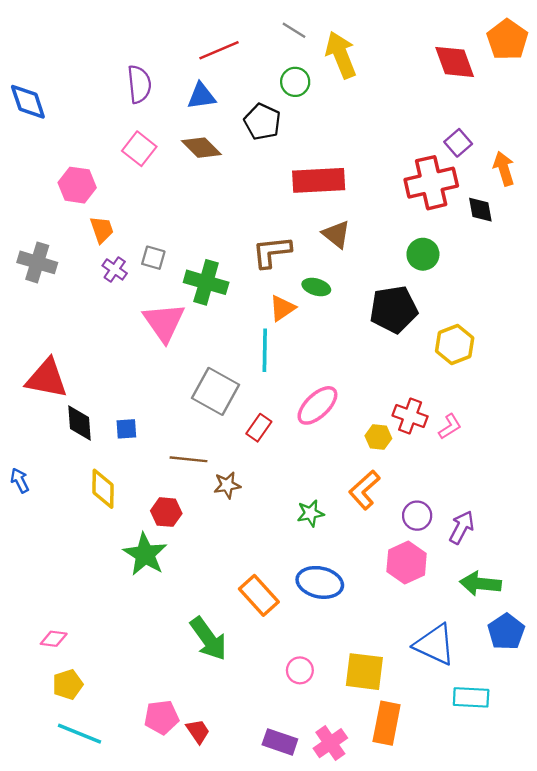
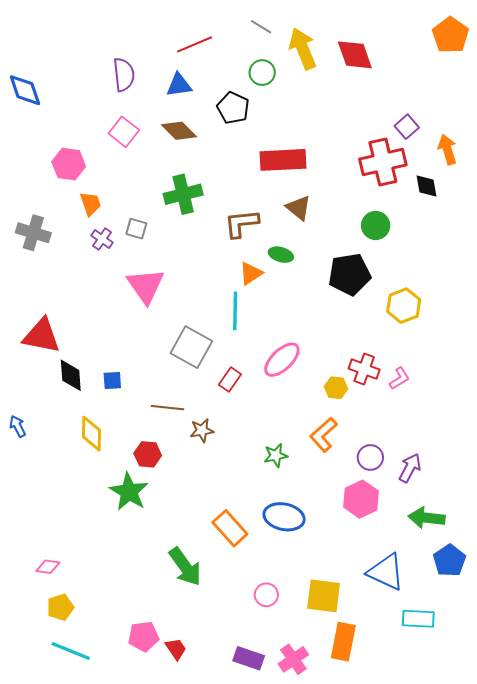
red diamond: (455, 62) -> (355, 55), moved
green cross: (206, 282) -> (183, 194), moved, turned -30

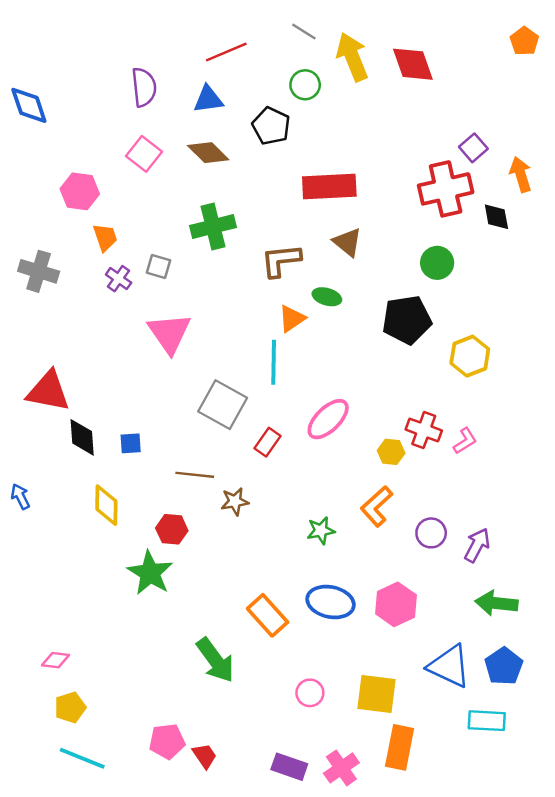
orange pentagon: (450, 35) -> (524, 41), size x0.7
pink hexagon: (361, 499) -> (396, 604), moved
blue pentagon: (449, 560) -> (504, 666), moved

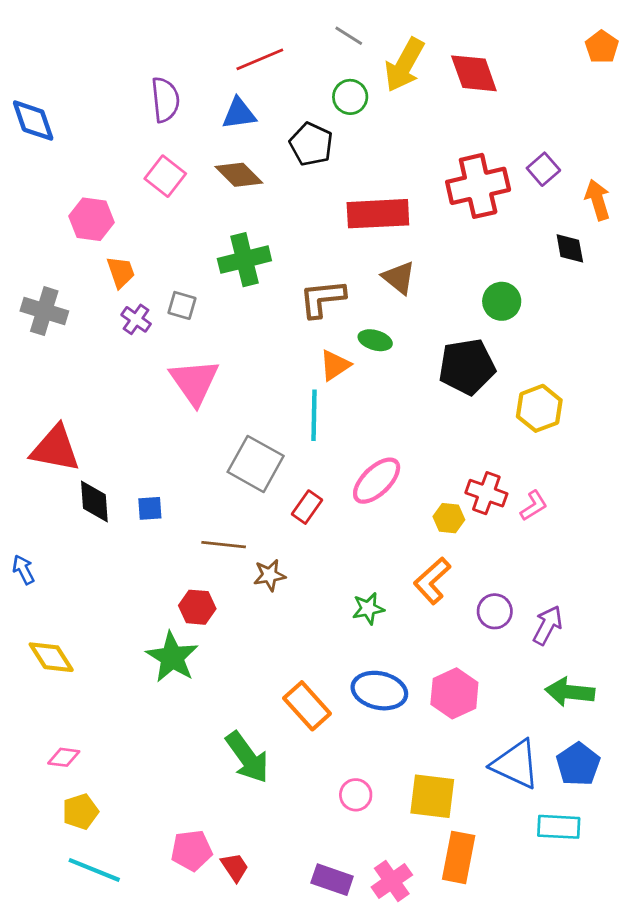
yellow arrow: (352, 57) -> (404, 65), turned -129
red cross: (446, 189) -> (478, 186), moved
yellow diamond: (106, 505) -> (51, 657), moved, turned -33

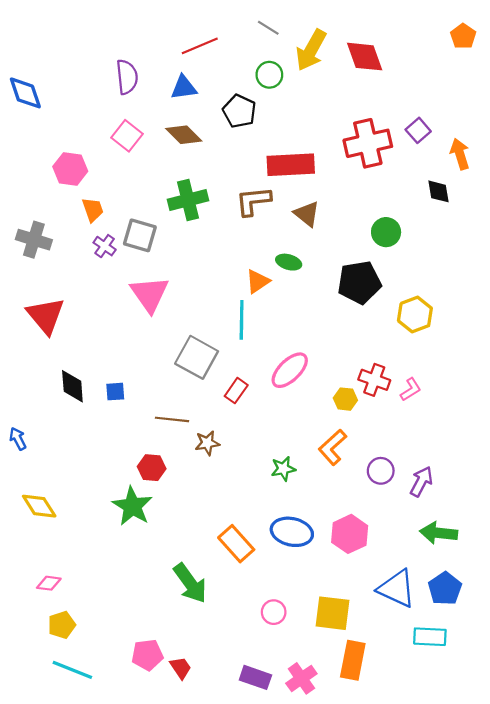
brown L-shape: (322, 299) -> (253, 201), moved
gray square: (182, 305) -> (140, 235), size x1.5
red triangle: (55, 449) -> (46, 316), moved, turned 39

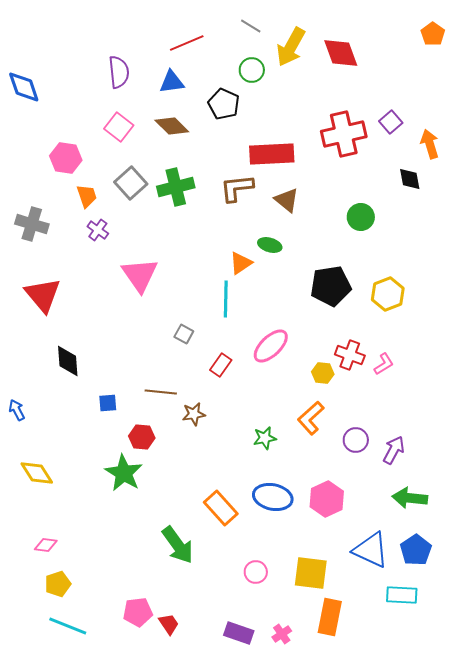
gray square: (140, 235) -> (131, 183), moved, turned 32
black pentagon: (359, 282) -> (331, 286), moved
gray square: (197, 357) -> (184, 334), size x0.5
blue square: (115, 392) -> (108, 403), moved
pink cross: (301, 678) -> (282, 634), size x0.7

